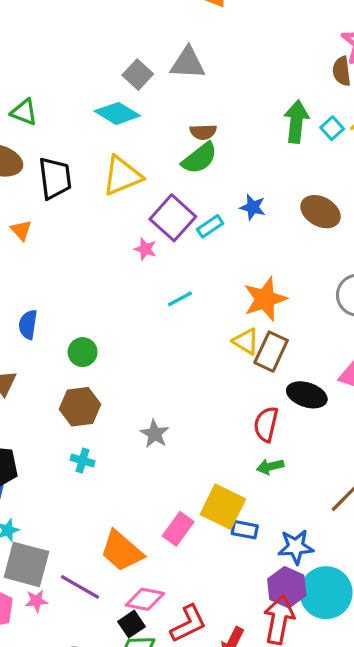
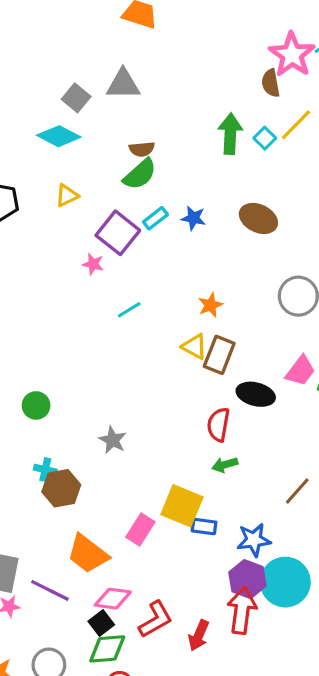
yellow triangle: (122, 176) -> (67, 195), size x0.6
cyan rectangle: (210, 226) -> (155, 218), moved
orange star: (265, 299) -> (210, 305), size x0.6
green circle: (83, 352) -> (36, 405), moved
brown hexagon: (80, 407) -> (61, 488), moved

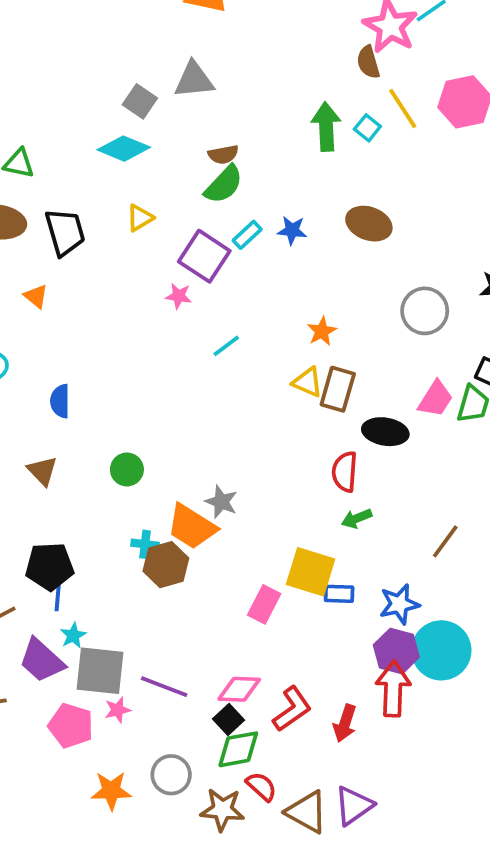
yellow line: (296, 125) -> (403, 109), turned -72
orange trapezoid: (88, 554) -> (192, 527), moved

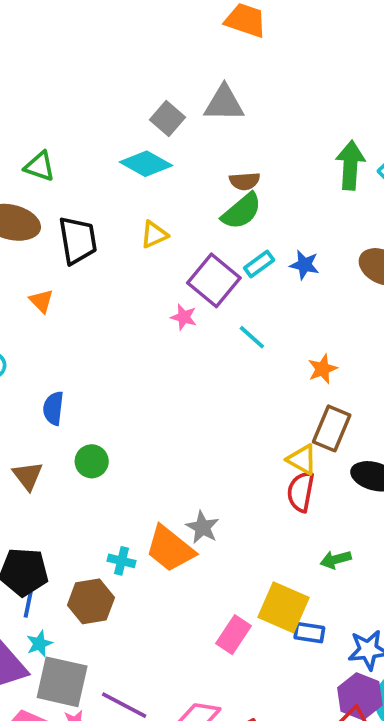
cyan line: (226, 346) -> (252, 337), moved, turned 72
yellow triangle: (308, 382) -> (302, 460), moved
green circle: (127, 469) -> (92, 461), moved
red semicircle: (345, 472) -> (301, 492), moved
brown hexagon: (166, 565) -> (91, 601), moved

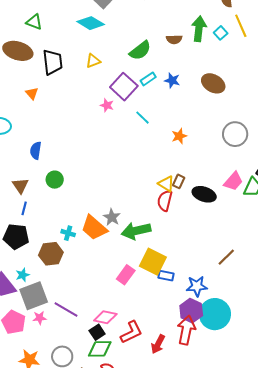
brown semicircle: (245, 181) -> (174, 39), moved
brown rectangle: (332, 428) -> (179, 181), moved, size x0.6
green arrow: (336, 560) -> (136, 231), moved, size x1.8
blue line: (28, 605) -> (24, 208), moved
gray square: (62, 682) -> (34, 296), turned -36

